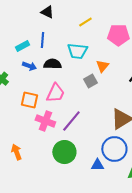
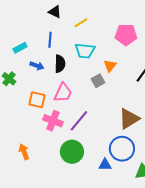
yellow line: (85, 22) -> (81, 23), moved
cyan rectangle: (22, 46) -> (20, 48), moved
black semicircle: (52, 64) -> (60, 64), turned 90

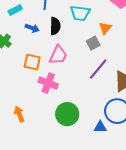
purple line: (79, 121) -> (98, 69), moved

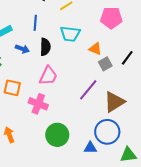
orange triangle: (105, 28) -> (95, 49), turned -48
gray square: (93, 43) -> (105, 64), moved
orange square: (32, 62) -> (12, 88), moved

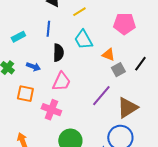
cyan trapezoid: (70, 34) -> (83, 40), turned 55
blue arrow: (22, 49) -> (33, 67), moved

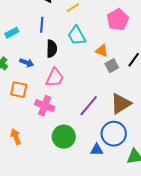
pink pentagon: (124, 24) -> (118, 20), turned -30
purple line: (101, 96) -> (89, 106), moved

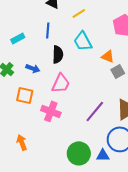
green circle: (64, 137) -> (79, 153), moved

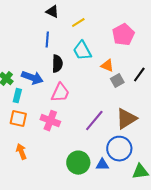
cyan rectangle: (18, 38) -> (17, 96), moved, turned -48
blue arrow: (33, 68) -> (32, 78), size x1.5
orange square: (25, 95) -> (18, 119), moved

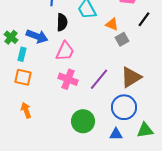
black line: (139, 75) -> (144, 19), moved
pink cross: (50, 121) -> (68, 79), moved
blue triangle: (102, 165) -> (116, 134), moved

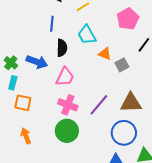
orange triangle: (112, 24) -> (105, 54), moved
cyan rectangle: (22, 54) -> (13, 83), moved
brown triangle: (131, 77) -> (131, 103), turned 30
green circle: (83, 121) -> (67, 131), moved

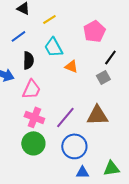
blue line: (52, 24) -> (18, 36), turned 49
gray square: (122, 65) -> (103, 77), moved
blue circle: (124, 133) -> (74, 146), moved

